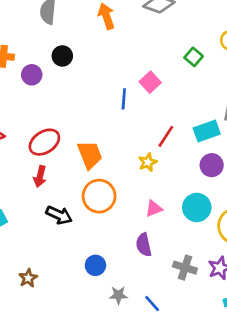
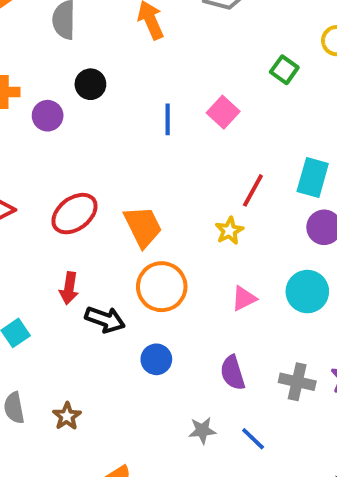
blue line: (124, 99) -> (168, 119), moved
cyan rectangle: (207, 131) -> (313, 177), turned -50
red arrow: (40, 176) -> (69, 288), moved
purple semicircle: (144, 245) -> (233, 373), moved
blue circle: (95, 265) -> (156, 359), moved

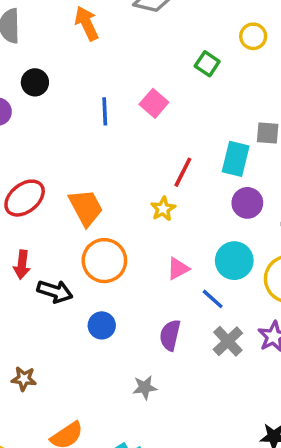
purple semicircle: (233, 373) -> (170, 335), turned 32
gray cross: (297, 382) -> (228, 341), turned 36
brown star: (67, 416) -> (24, 379), turned -30
blue line: (253, 439) -> (213, 299), moved

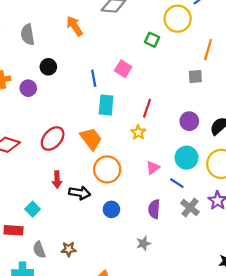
yellow circle: (253, 36) -> (178, 19), size x1.6
cyan rectangle: (236, 159) -> (106, 105), moved

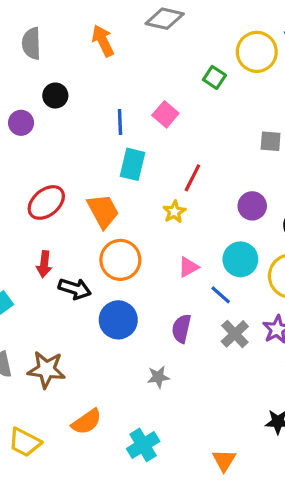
blue circle: (111, 209) -> (118, 320), size x1.5
brown star: (69, 249) -> (46, 370), size x1.6

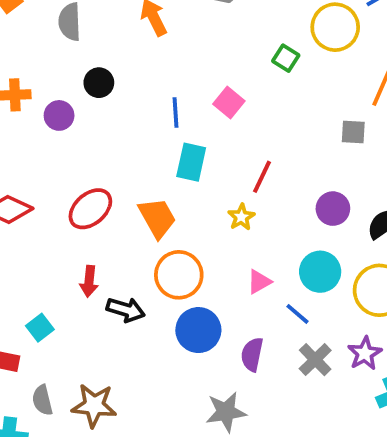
blue circle: (118, 320) -> (198, 330), moved
gray star: (158, 377) -> (226, 412), size x1.5

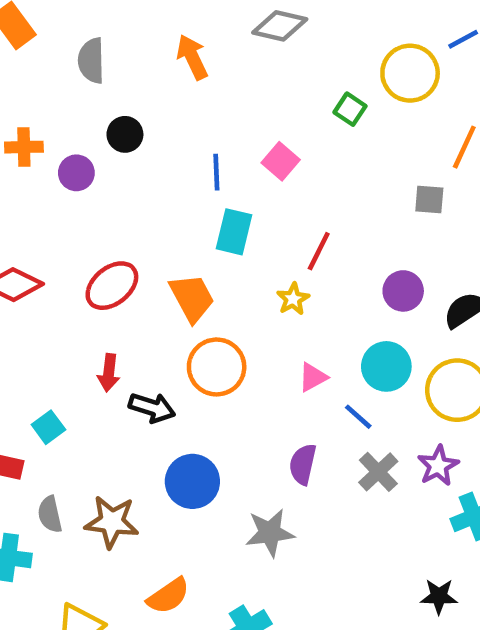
blue circle: (198, 330) -> (192, 481), moved

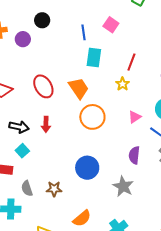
red ellipse: (112, 286) -> (43, 86), turned -75
black arrow: (152, 408) -> (19, 127), moved
brown star: (112, 522) -> (54, 189), size x0.7
gray star: (270, 533) -> (123, 186), turned -30

